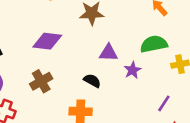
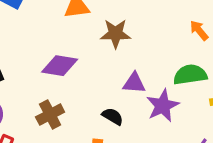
purple star: (132, 70) -> (163, 106), size x1.5

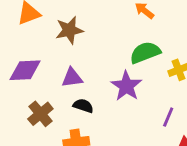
purple triangle: (134, 83) -> (72, 78), moved
brown cross: (50, 114) -> (40, 114), moved

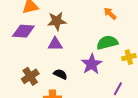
purple diamond: (25, 70) -> (23, 31), moved
purple triangle: (72, 78) -> (55, 44), moved

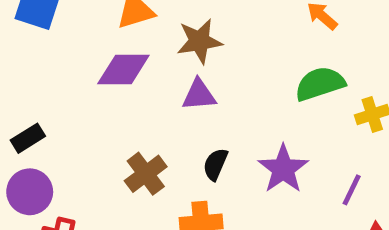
purple star: (92, 64) -> (283, 169), moved
black semicircle: (60, 74) -> (215, 164), turned -88

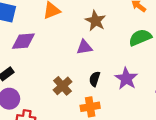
brown star: (199, 41) -> (96, 21), moved, turned -30
purple diamond: (123, 70) -> (23, 41), moved

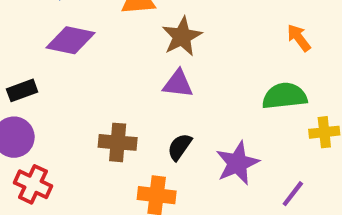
brown star: (96, 21) -> (182, 36), moved
brown cross: (63, 86) -> (118, 142), turned 30

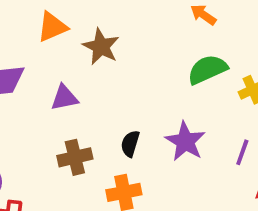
purple triangle: (178, 84) -> (64, 98), moved

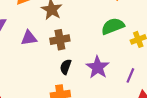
brown cross: (75, 157) -> (60, 40), moved

